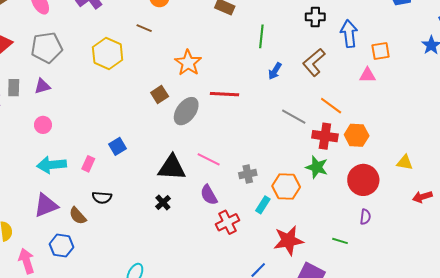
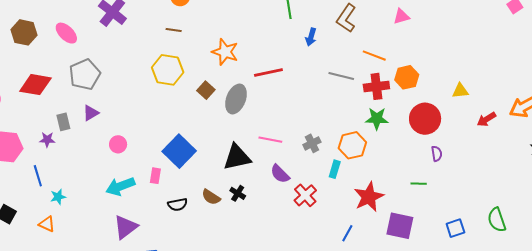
yellow hexagon: (108, 53) -> (168, 70), moved
pink circle: (43, 125) -> (118, 144), moved
blue square: (117, 146) -> (179, 151), size x1.8
brown semicircle: (78, 216) -> (211, 197), moved

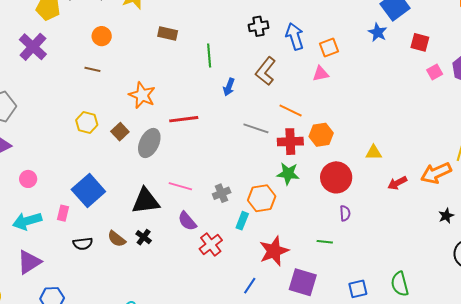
yellow hexagon: (168, 70) -> (87, 123), moved, size x0.7

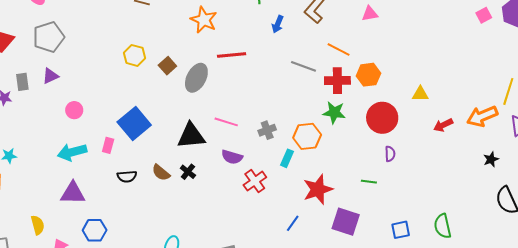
orange star: (142, 95) -> (204, 20), moved
purple semicircle: (187, 221) -> (232, 157), turned -35
purple triangle: (29, 262) -> (73, 193), turned 32

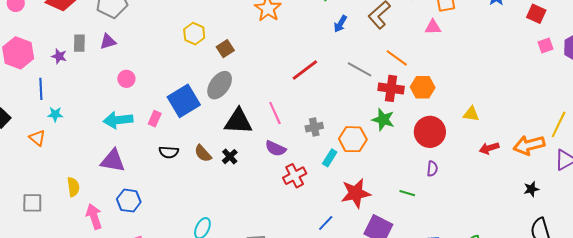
red line: (232, 55) -> (305, 70), moved, turned -40
gray ellipse: (196, 78) -> (220, 85), moved
pink line: (226, 122) -> (275, 113), turned 40

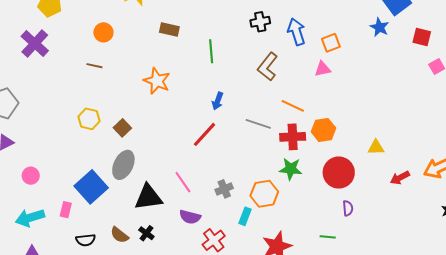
blue arrow: (340, 24) -> (218, 101), moved

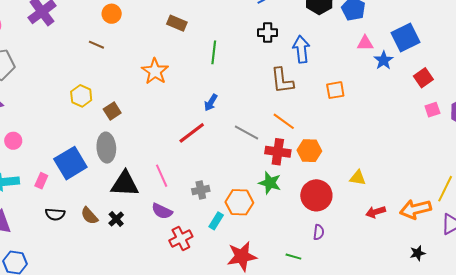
red square: (422, 37) -> (423, 78), turned 30
orange square: (331, 43) -> (335, 90), moved
brown L-shape: (268, 67) -> (282, 81), moved, turned -56
pink triangle: (323, 69) -> (365, 43), moved
gray ellipse: (123, 165) -> (106, 148), turned -40

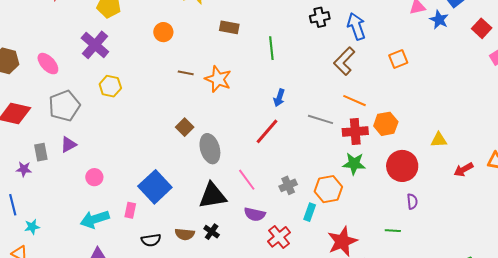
brown line: (96, 45) -> (186, 73), moved
brown L-shape: (282, 81) -> (344, 61), turned 64
yellow hexagon: (81, 96) -> (110, 86), moved
gray ellipse: (106, 148) -> (210, 149), moved
brown semicircle: (89, 216) -> (185, 234), turned -30

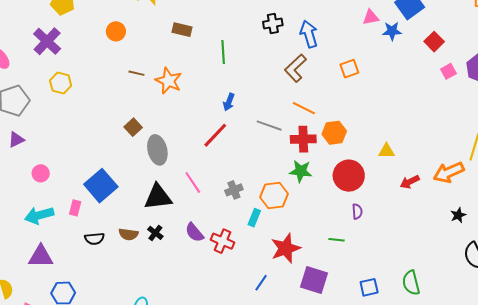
blue star: (439, 20) -> (392, 31), turned -30
purple semicircle: (255, 214) -> (194, 232), moved, turned 35
red cross: (279, 237) -> (223, 241), turned -30

